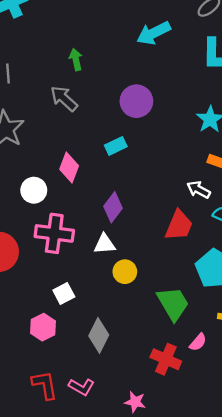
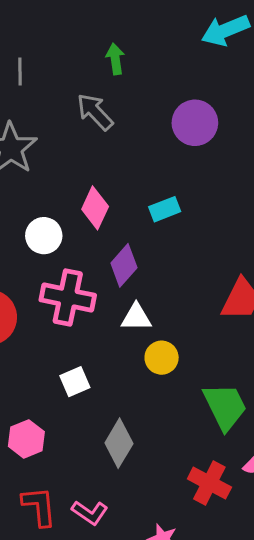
cyan rectangle: (116, 146) -> (165, 209), moved
purple diamond: (113, 207) -> (124, 265), moved
pink hexagon: (43, 327) -> (26, 439), moved

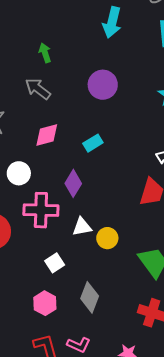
cyan arrow: (225, 30) -> (112, 22), turned -44
pink diamond: (95, 208) -> (47, 135), moved, turned 60
white triangle: (136, 317) -> (82, 227), moved
pink hexagon: (26, 439) -> (45, 303), moved

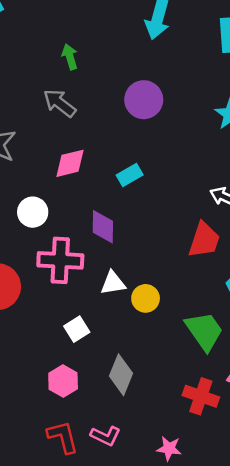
purple diamond: (73, 183) -> (103, 227), turned -32

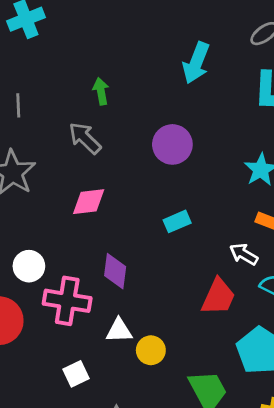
cyan rectangle: (130, 175) -> (177, 221), moved
white circle: (33, 212) -> (29, 266), moved

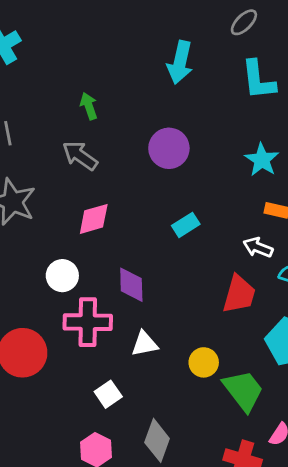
white circle: (29, 266) -> (62, 276), moved
yellow circle: (151, 350) -> (204, 362), moved

